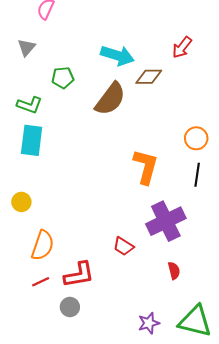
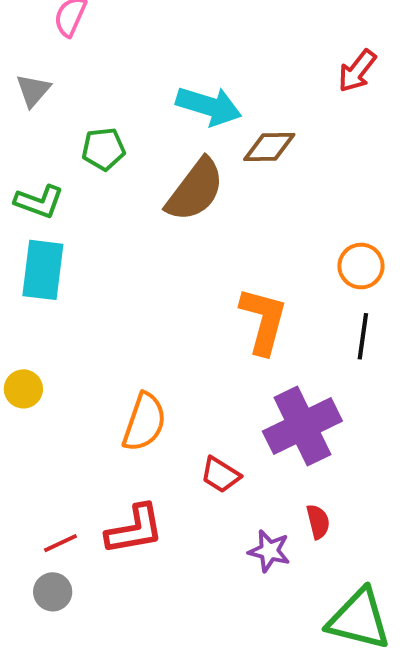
red arrow: (182, 47) -> (357, 71), moved
orange semicircle: (43, 245) -> (144, 422), moved
gray circle: (70, 307) -> (53, 592), moved
purple star: (149, 323) -> (269, 551), moved, turned 30

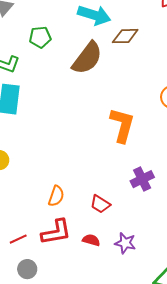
orange semicircle: (144, 422) -> (56, 196), moved, size x0.7
purple cross: (302, 426) -> (142, 179), size x0.6
red semicircle: (318, 522) -> (91, 240), moved, turned -60
gray circle: (53, 592) -> (27, 269), moved

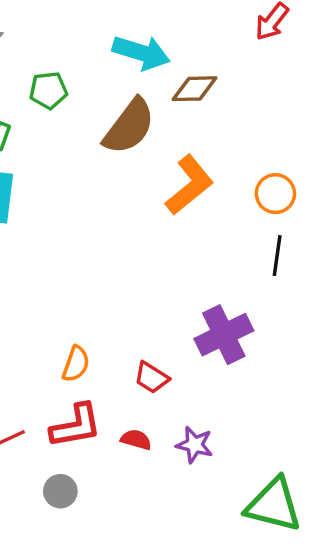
orange L-shape: (122, 125) -> (189, 185), moved, turned 36
purple cross: (142, 179) -> (224, 335), size x1.4
gray circle: (27, 269) -> (60, 491), moved

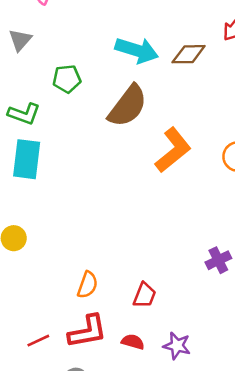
brown diamond: (195, 89) -> (189, 54), moved
purple cross: (224, 335) -> (218, 260), moved, size x0.6
red trapezoid: (152, 378) -> (145, 295), turned -100

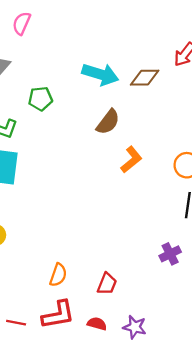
brown semicircle: (128, 106) -> (108, 122), moved, size x0.7
orange L-shape: (173, 150) -> (131, 160), size x0.7
red line: (38, 341) -> (16, 323), turned 36

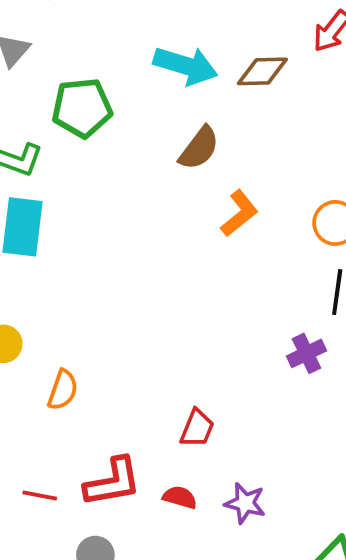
green pentagon: (40, 99) -> (82, 108), size x1.4
purple cross: (170, 254) -> (306, 353), moved
orange semicircle: (58, 275) -> (63, 390), moved

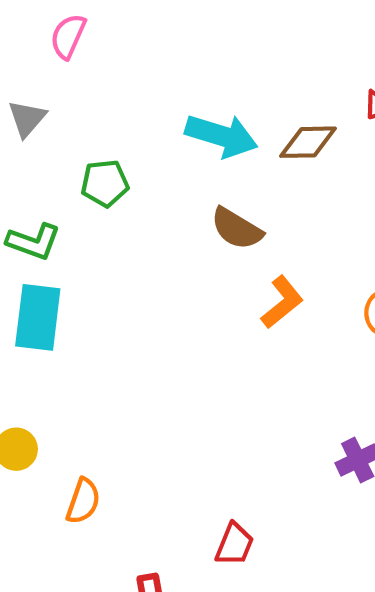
green pentagon: (82, 108) -> (105, 183), size x0.7
brown semicircle: (199, 148) -> (237, 229), turned 84

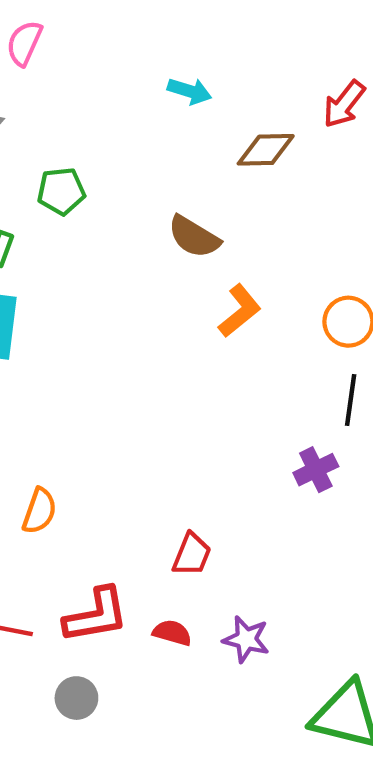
cyan arrow: (222, 136) -> (190, 91), moved, size x0.6

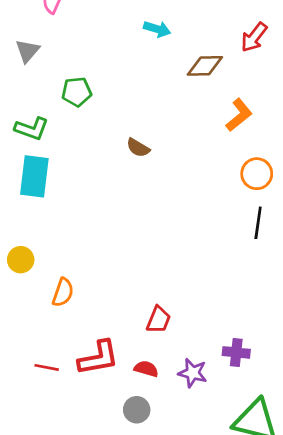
brown semicircle: (194, 237) -> (138, 148), moved, size x0.7
orange L-shape: (240, 311) -> (239, 115), moved
purple cross: (316, 470) -> (236, 352), moved, turned 32
gray circle: (76, 698) -> (137, 410), moved

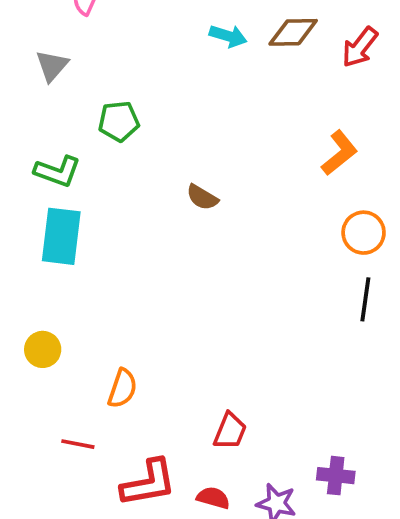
brown diamond: (205, 66) -> (293, 32), moved
orange semicircle: (63, 292) -> (122, 388), moved
red line: (47, 367) -> (78, 444), moved

